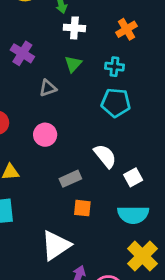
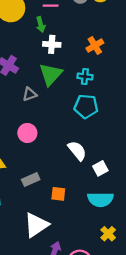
green triangle: (73, 64) -> (51, 74), size x1.6
gray rectangle: (70, 179) -> (31, 179), moved
yellow cross: (142, 256) -> (108, 234), size x0.6

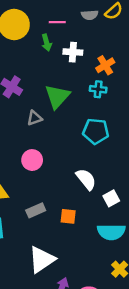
white cross: (52, 44) -> (73, 52), moved
cyan cross: (85, 77) -> (98, 89), moved
orange square: (58, 194) -> (68, 216), moved

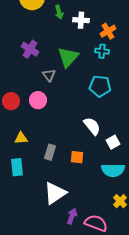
gray triangle: (35, 118) -> (49, 75), turned -48
pink circle: (32, 160) -> (38, 100), moved
gray rectangle: (36, 210) -> (50, 152), turned -49

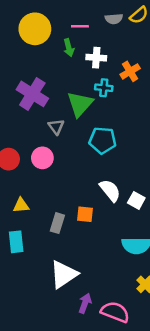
purple cross: (30, 49) -> (32, 94), size x1.4
cyan cross: (102, 51) -> (104, 88), moved
cyan pentagon: (100, 86) -> (103, 140), moved
white square: (113, 142) -> (136, 200), moved, turned -32
orange square: (77, 157) -> (85, 214), moved

